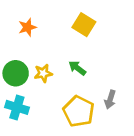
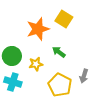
orange star: (27, 27) -> (38, 29), moved, size x1.6
yellow star: (43, 73) -> (36, 64), moved

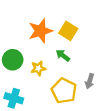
yellow square: (64, 19) -> (68, 31), moved
cyan cross: (13, 82) -> (14, 98), moved

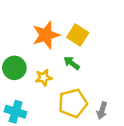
gray arrow: (90, 81) -> (102, 110), moved
yellow pentagon: (64, 91) -> (73, 103), turned 30

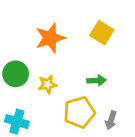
yellow square: (78, 35) -> (102, 33), moved
green arrow: (72, 63) -> (97, 80), moved, turned 140

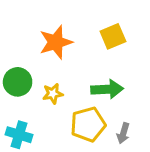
yellow square: (102, 33) -> (113, 36), turned 35
green arrow: (97, 80) -> (107, 89), size x1.5

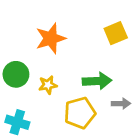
yellow square: (113, 36) -> (116, 33), moved
gray arrow: (123, 133) -> (121, 104), moved, turned -108

